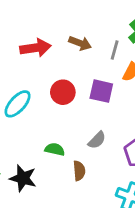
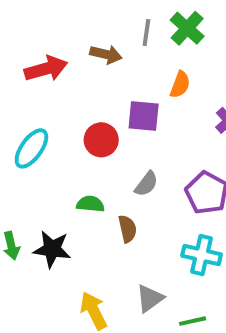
gray line: (115, 50) -> (146, 33), moved
red circle: (63, 92) -> (101, 140), moved

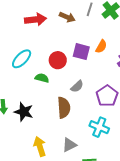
orange semicircle: (180, 85) -> (101, 46), moved
green semicircle: (90, 204) -> (42, 78), moved
brown semicircle: (127, 229) -> (64, 108), size x1.5

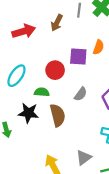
brown arrow: (67, 17) -> (57, 23), turned 105
brown semicircle: (64, 108) -> (58, 115), moved
black star: (24, 112) -> (28, 113), moved

